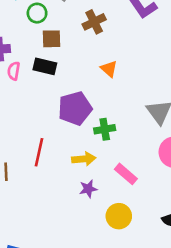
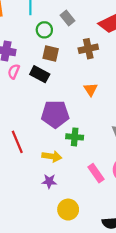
red line: (39, 152) -> (17, 142), turned -50
pink rectangle: (126, 174) -> (96, 173), moved

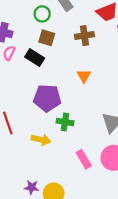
purple star: (49, 181) -> (32, 187), moved

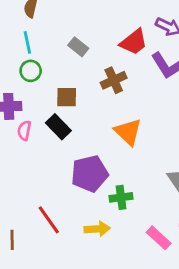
green circle: (42, 14) -> (31, 71), moved
black rectangle: (35, 57) -> (58, 127), turned 30
orange triangle: (84, 76) -> (128, 132), size x1.5

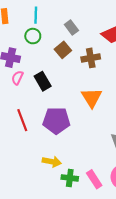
brown square: (67, 97) -> (63, 50), moved, turned 35
green cross: (121, 197) -> (70, 178), moved
red line: (49, 220) -> (22, 120), moved

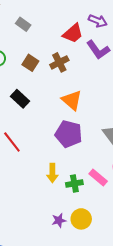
gray rectangle: (71, 28) -> (23, 24), moved
purple pentagon: (56, 121) -> (69, 134), moved, turned 30
yellow arrow: (52, 162) -> (52, 173), turned 96

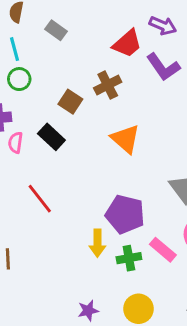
brown square: (30, 63) -> (70, 102), moved
purple pentagon: (69, 134) -> (125, 214), moved
purple star: (59, 220) -> (88, 311), moved

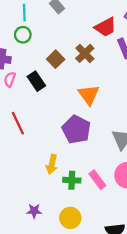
brown cross: (108, 85) -> (85, 53), turned -30
purple pentagon: (125, 214) -> (76, 129), moved

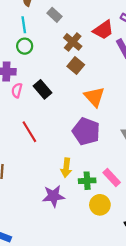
brown cross: (85, 53) -> (73, 42), moved
brown square: (56, 59) -> (76, 65), moved
purple star: (34, 211) -> (53, 196), moved, size x1.5
yellow circle: (70, 218) -> (100, 205), moved

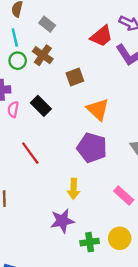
brown cross: (73, 42) -> (43, 55), moved
brown square: (76, 65) -> (75, 77), turned 35
green cross: (87, 181) -> (90, 242), moved
yellow circle: (100, 205) -> (120, 238), moved

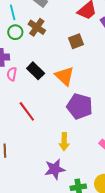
brown square: (75, 77) -> (76, 41), moved
orange triangle: (98, 109) -> (65, 76), moved

